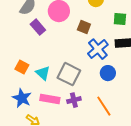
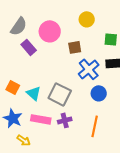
brown square: (84, 27) -> (75, 47), turned -32
orange line: (104, 106) -> (95, 126), turned 45

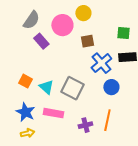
yellow circle: (87, 19) -> (83, 13), moved
purple cross: (65, 120) -> (85, 125), moved
yellow arrow: (24, 140) -> (27, 133), moved, turned -48

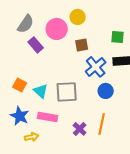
gray square: (72, 88) -> (67, 92), turned -30
purple cross: (85, 125) -> (80, 129), turned -32
yellow arrow: (27, 133) -> (32, 137), moved

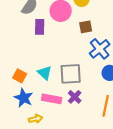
purple rectangle: (36, 45) -> (40, 27), turned 42
orange square: (20, 85) -> (20, 76), moved
purple cross: (80, 129) -> (75, 97), moved

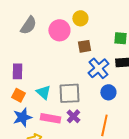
purple rectangle: (40, 27) -> (17, 71), moved
blue star: (24, 98) -> (22, 117), turned 30

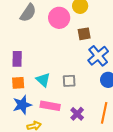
gray square: (69, 93) -> (69, 81), size x0.6
orange square: (18, 95) -> (18, 83), turned -32
purple cross: (73, 116) -> (77, 114), moved

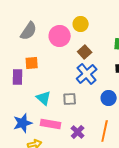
brown square: (84, 34) -> (85, 52), turned -32
blue cross: (98, 56) -> (87, 74), moved
orange square: (18, 83) -> (32, 63), moved

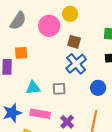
brown square: (85, 52) -> (74, 42), turned -32
cyan triangle: (44, 98) -> (33, 88), turned -49

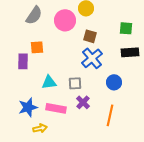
purple cross: (67, 122) -> (83, 102), moved

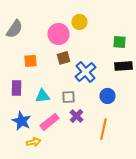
gray semicircle: (34, 15) -> (14, 29), moved
brown square: (90, 36) -> (64, 58), moved, turned -32
purple rectangle: (23, 61) -> (16, 88), moved
blue star: (28, 107) -> (22, 121), turned -30
pink rectangle: (56, 108) -> (50, 122), turned -48

